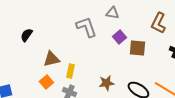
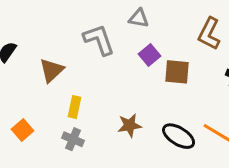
brown triangle: (51, 59) -> (52, 70), moved, turned -30
orange square: (46, 82) -> (22, 130), moved

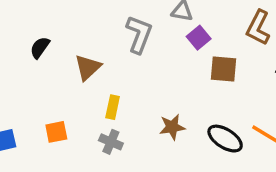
gray L-shape: (99, 40) -> (139, 34), turned 40
purple square: (149, 55) -> (199, 38), moved
orange square: (22, 130) -> (56, 132), turned 30

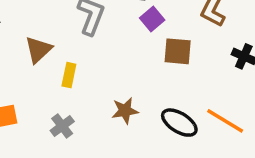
yellow rectangle: (113, 107) -> (69, 75), moved
gray cross: (111, 142) -> (62, 126), turned 30

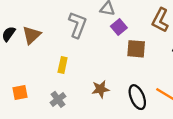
brown triangle: (38, 50) -> (32, 35), moved
black ellipse: (179, 123) -> (137, 97), turned 35

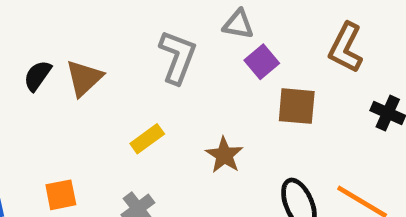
yellow rectangle: (63, 65) -> (147, 139), turned 42
brown star: (101, 89) -> (224, 155), moved, turned -30

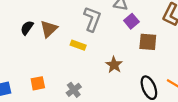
yellow rectangle: (147, 139) -> (78, 45), moved, turned 56

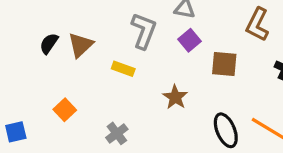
purple square: (131, 21) -> (189, 40), moved
orange square: (38, 83) -> (65, 110), moved, turned -32

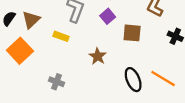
orange square: (65, 110) -> (20, 51), moved, size x1.6
gray cross: (117, 133) -> (57, 82), turned -32

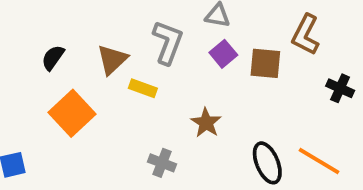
brown triangle: (31, 20) -> (112, 60), moved
brown square: (132, 33) -> (265, 63), moved
gray cross: (57, 82) -> (162, 163), moved

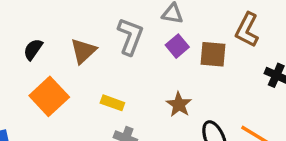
yellow rectangle: (143, 88) -> (112, 103), moved
brown star: (206, 123) -> (179, 104), moved

